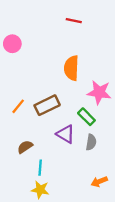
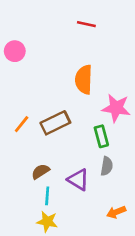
green rectangle: (86, 117) -> (101, 136), turned 30
purple triangle: (66, 134) -> (78, 180), moved
brown semicircle: (25, 147) -> (40, 172), moved

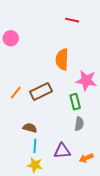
red line: (86, 24) -> (72, 20), moved
brown semicircle: (40, 172) -> (30, 128), turned 48
purple triangle: (78, 180) -> (62, 151), moved, turned -36

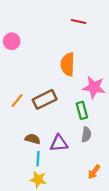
purple triangle: (62, 151) -> (59, 143), moved
orange arrow: (86, 158) -> (94, 172), turned -32

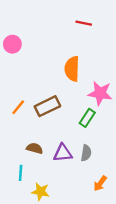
green rectangle: (82, 110) -> (87, 118), turned 49
gray semicircle: (86, 135) -> (86, 153), moved
cyan line: (38, 159) -> (21, 173), moved

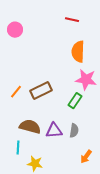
pink circle: (12, 44) -> (15, 30), moved
orange semicircle: (72, 69) -> (78, 52), moved
brown semicircle: (35, 148) -> (30, 127), size x1.5

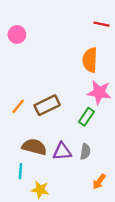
red line: (72, 20) -> (102, 24), moved

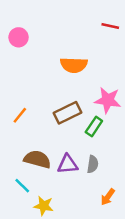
orange semicircle: (90, 60) -> (74, 65), moved, turned -90
brown rectangle: (47, 105) -> (68, 113), moved
cyan line: (20, 171) -> (22, 186), turned -49

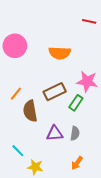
pink circle: (19, 37) -> (15, 46), moved, size x1.5
brown semicircle: (37, 159) -> (30, 111), moved, turned -115
orange arrow: (108, 197) -> (77, 163), moved

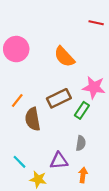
orange semicircle: (60, 53) -> (64, 57), turned 45
purple triangle: (55, 133) -> (59, 161), moved
orange arrow: (77, 163) -> (83, 175), turned 152

